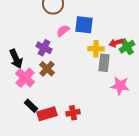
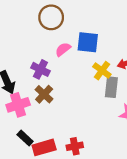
yellow cross: (96, 49) -> (102, 71), turned 35
pink cross: (25, 78) -> (18, 105), turned 30

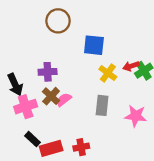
pink semicircle: (63, 49) -> (64, 100), moved
purple cross: (40, 69) -> (48, 72), turned -30
gray rectangle: (111, 87) -> (102, 105), moved

